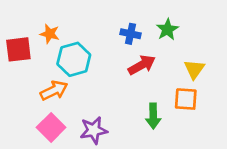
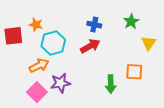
green star: (167, 30) -> (131, 22), moved
red arrow: (142, 65) -> (90, 46), moved
yellow triangle: (194, 69) -> (149, 43), moved
purple star: (94, 130) -> (60, 83), moved

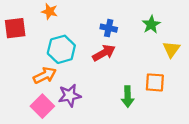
orange star: (36, 25) -> (50, 11), moved
red square: (13, 36) -> (15, 28), moved

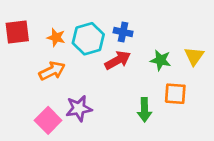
orange star: (50, 11) -> (56, 37), moved
green star: (151, 24) -> (161, 60), moved, turned -30
cyan hexagon: (61, 49) -> (88, 39), moved
orange arrow: (45, 75) -> (52, 71), moved

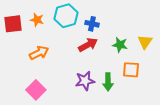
orange star: (56, 37) -> (37, 20), moved
cyan hexagon: (88, 39) -> (66, 16), moved
purple star: (79, 108) -> (85, 81), moved

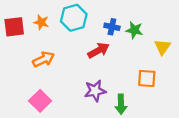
blue cross: (92, 24) -> (112, 27), moved
green star: (120, 45) -> (134, 30), moved
green arrow: (108, 82) -> (121, 104), moved

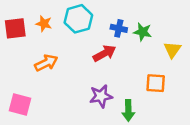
pink square: (40, 101) -> (20, 104), moved, turned -30

